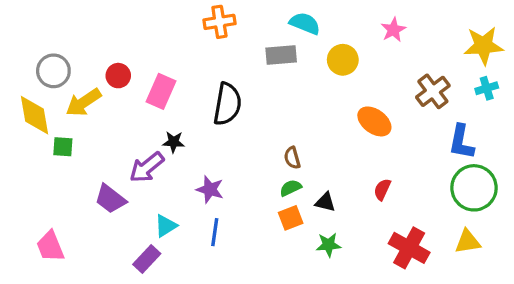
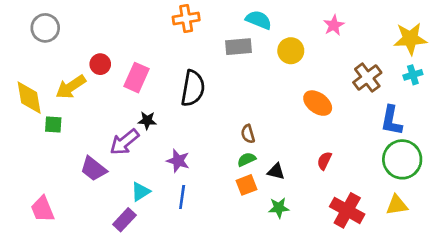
gray circle: (53, 71) -> (45, 28), moved

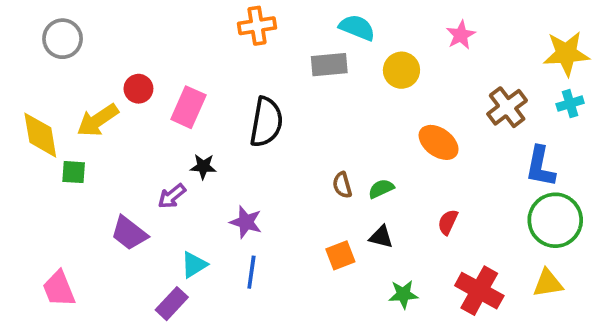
purple arrow: (124, 142) -> (172, 196), size x0.7
green semicircle: (247, 159) -> (381, 189), moved
green star: (279, 208) -> (403, 294), moved

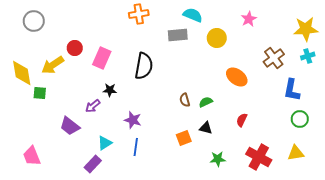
green circle: (555, 220) -> (300, 119), size x0.6

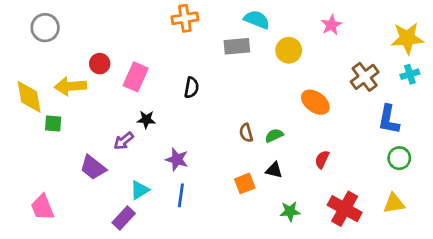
yellow arrow: (53, 65) -> (70, 86), turned 30
black semicircle: (144, 66) -> (192, 88), size x0.6

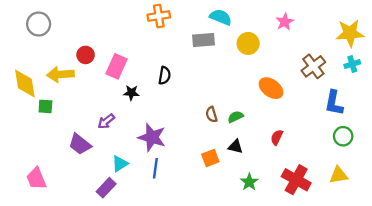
black star: (146, 120) -> (131, 93), moved
purple star: (177, 159) -> (152, 137), size x1.4
green star: (290, 211) -> (249, 182), turned -30

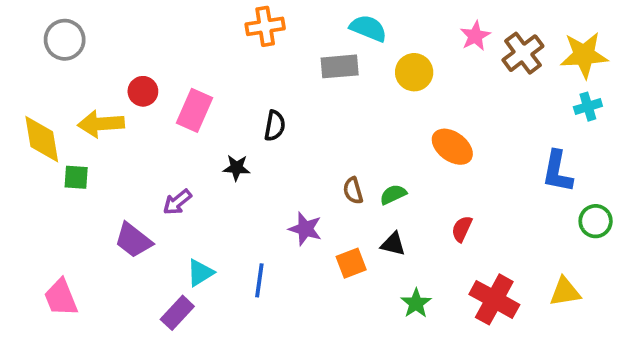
brown cross: (313, 66) -> (523, 53), moved
black star: (131, 93) -> (236, 168), moved
green circle: (343, 136) -> (596, 221), moved
purple star: (152, 137) -> (305, 229), moved, size x0.7

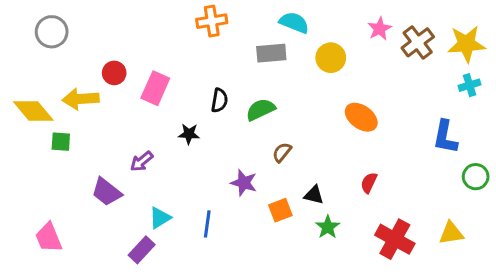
yellow diamond: (42, 139) -> (33, 111), turned -30
brown semicircle: (353, 191) -> (282, 152), turned 55
green semicircle: (393, 194) -> (261, 110), moved, size x1.4
green star: (416, 303) -> (328, 227), moved

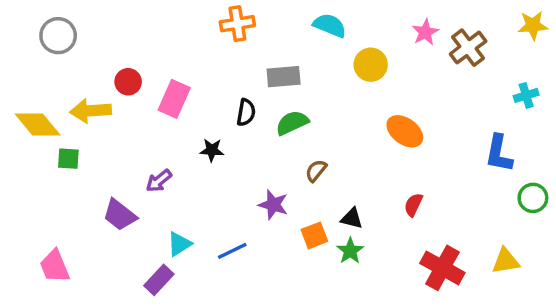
yellow star: (466, 44) -> (533, 25), moved, size x0.7
gray rectangle: (271, 53) -> (284, 77), moved
blue line: (207, 224) -> (232, 251), turned 56
green star: (328, 227) -> (350, 251), moved

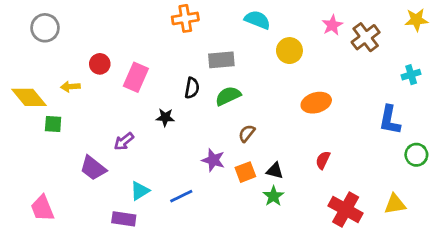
yellow arrow: (91, 111) -> (70, 87), size x0.6
orange ellipse: (405, 131) -> (316, 103), turned -52
orange square: (314, 235) -> (245, 172), moved
purple rectangle: (159, 280) -> (124, 219), turned 55

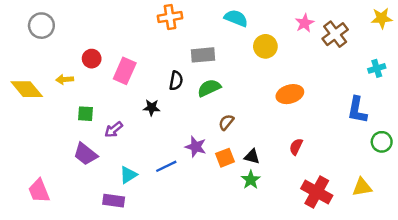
green square: (53, 124) -> (85, 114), moved
blue line: (181, 196) -> (166, 166), moved

